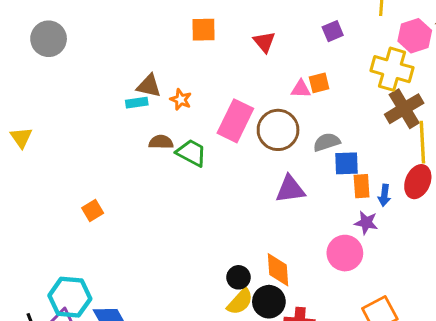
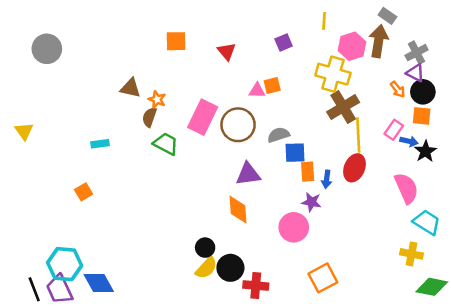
cyan rectangle: (137, 103) -> (100, 144), moved
brown semicircle: (161, 142) -> (149, 117), moved, turned -72
orange diamond: (278, 270) -> (238, 210), moved

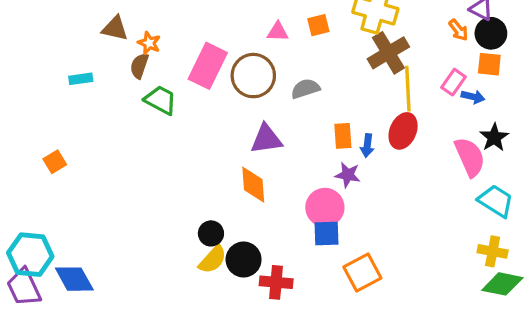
orange square: (272, 86) -> (318, 25), moved
cyan rectangle: (100, 144) -> (81, 79), moved
black star: (425, 151) -> (494, 137), moved
blue square: (295, 153) -> (327, 233), moved
yellow cross: (411, 254) -> (493, 251), moved

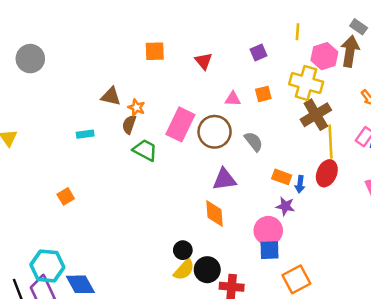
gray semicircle: (305, 89) -> (254, 142), turned 70
orange rectangle: (343, 136) -> (282, 177), turned -66

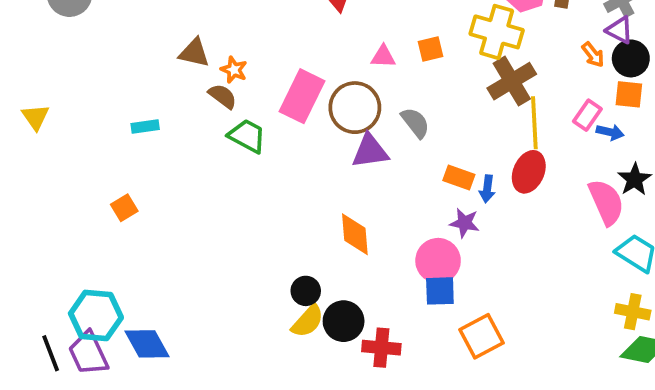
brown semicircle: (129, 124) -> (223, 96), turned 108
cyan rectangle: (85, 134) -> (145, 126), moved
purple triangle: (224, 179) -> (370, 151), moved

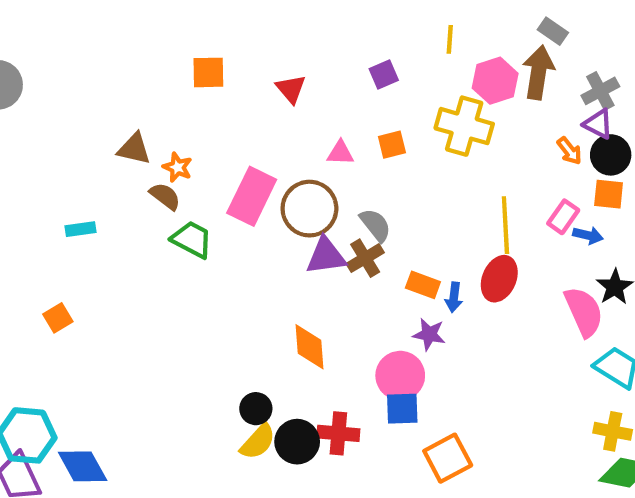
brown cross: (512, 81) -> (365, 258), moved, size x0.7
red cross: (381, 348) -> (338, 433), moved

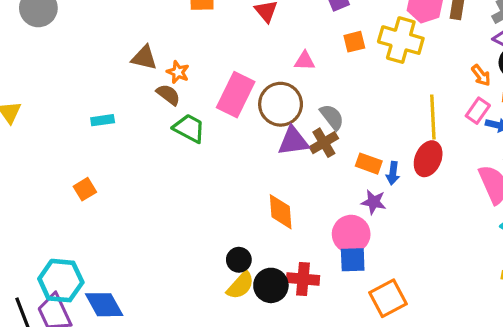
orange square: (392, 145) -> (354, 42), moved
orange arrow: (569, 151) -> (481, 75), moved

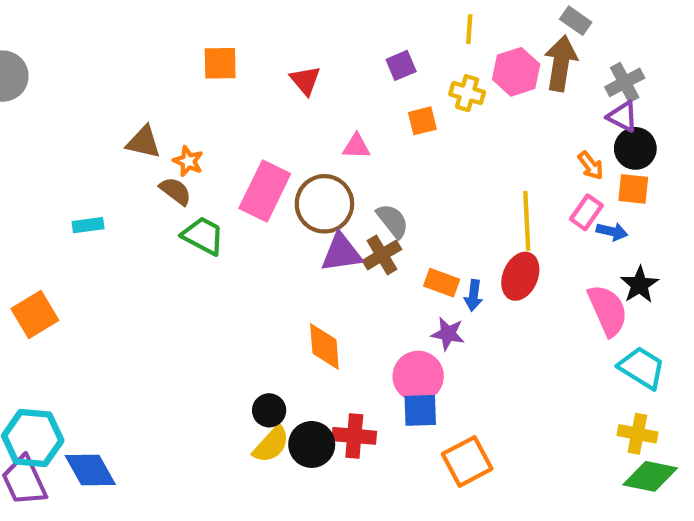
yellow cross: (401, 40) -> (467, 93), moved, size x0.6
orange square: (85, 189) -> (35, 315), moved, size x1.5

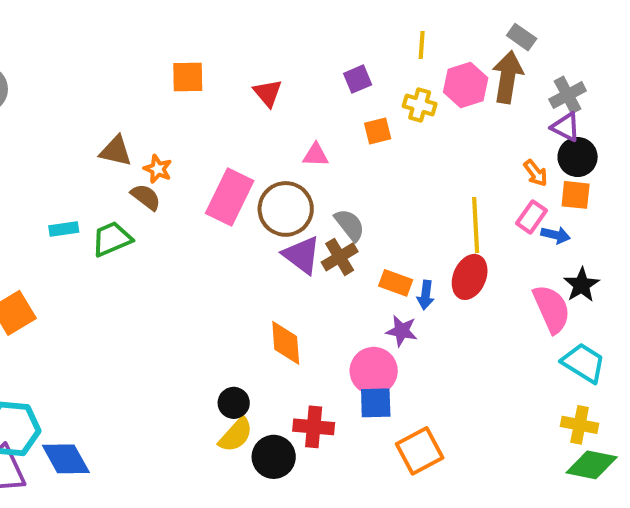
green trapezoid: (203, 236) -> (112, 239), moved, turned -51
purple triangle: (341, 253) -> (302, 255), turned 45
black circle: (312, 444) -> (274, 457), moved

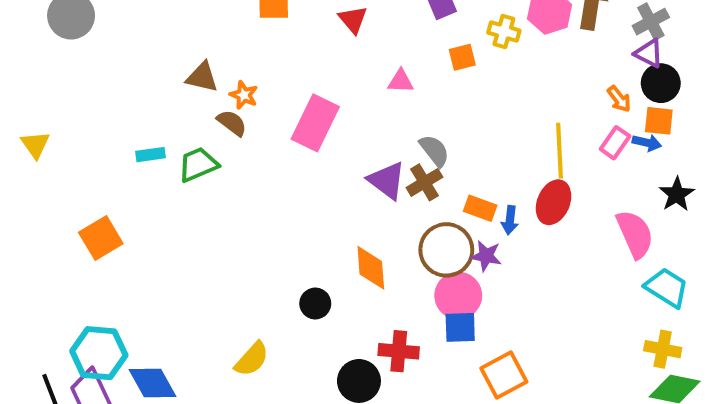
brown circle: (286, 209) -> (446, 250), moved
blue arrow: (556, 235) -> (647, 143), moved
black star: (582, 285) -> (677, 194), moved
black circle: (234, 403) -> (315, 304), moved
yellow semicircle: (236, 435) -> (252, 359), moved

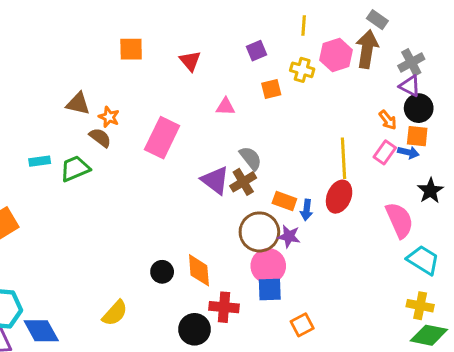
orange diamond: (371, 268) -> (199, 270), moved
orange square: (504, 375) -> (302, 325), size x0.7

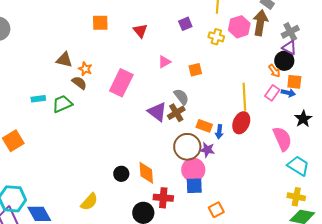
orange square: (271, 89) -> (195, 70), moved
pink triangle: (225, 107) -> (164, 62), turned -32
black circle: (419, 108) -> (284, 61), moved

